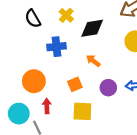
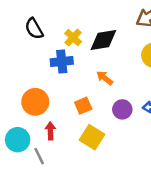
yellow cross: (66, 15) -> (73, 38), moved
yellow square: (82, 111) -> (92, 137), turned 30

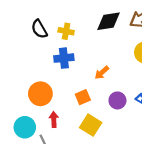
yellow cross: (73, 38) -> (66, 31), moved, turned -32
black diamond: (103, 40) -> (109, 21), moved
orange arrow: (105, 78) -> (102, 73), turned -80

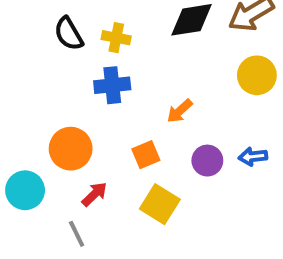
red arrow: (54, 119) -> (94, 194), turned 48
cyan circle: (25, 127) -> (25, 190), moved

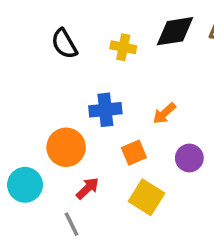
yellow cross: (116, 38) -> (123, 47), moved
blue cross: (112, 85) -> (105, 110), moved

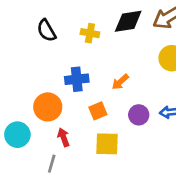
red arrow: (88, 188) -> (64, 137), turned -66
yellow square: (146, 197) -> (107, 144), turned -30
gray line: (71, 224) -> (52, 164), turned 42

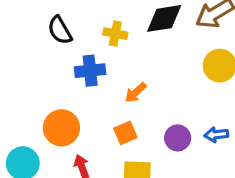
blue cross: (77, 79) -> (90, 71), moved
orange arrow: (120, 82) -> (136, 93), moved

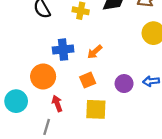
blue cross: (90, 71) -> (63, 50), moved

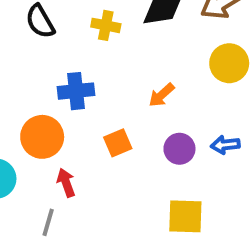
orange arrow: (95, 52) -> (162, 95), moved
yellow square: (96, 109) -> (185, 216), moved

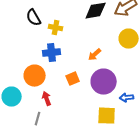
yellow cross: (106, 25) -> (56, 28), moved
blue arrow: (225, 145) -> (127, 98), moved
purple circle: (179, 149) -> (104, 82), size x1.6

